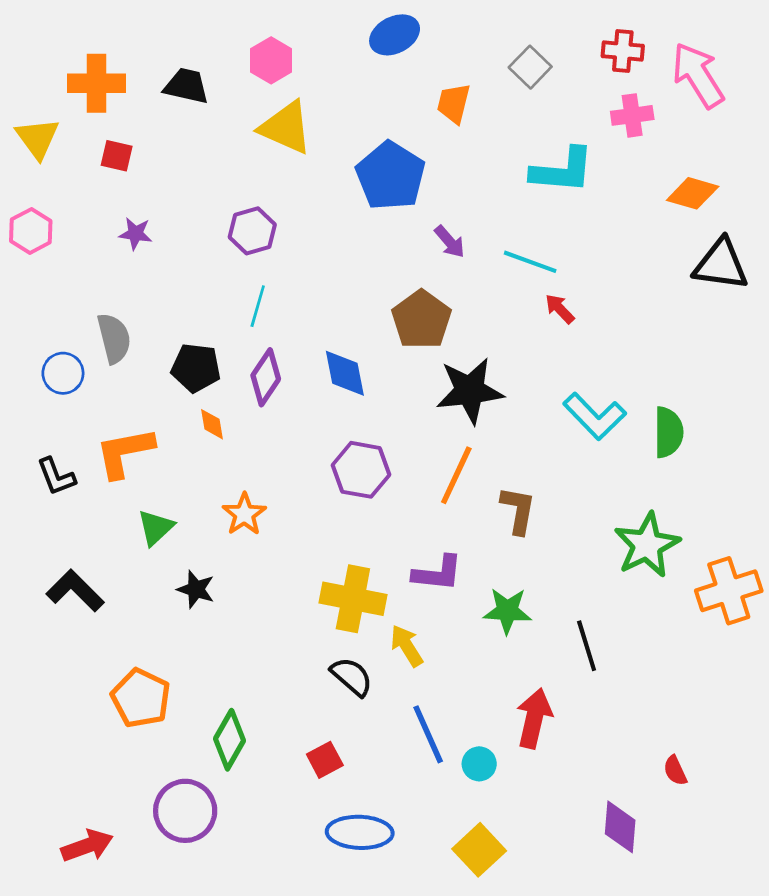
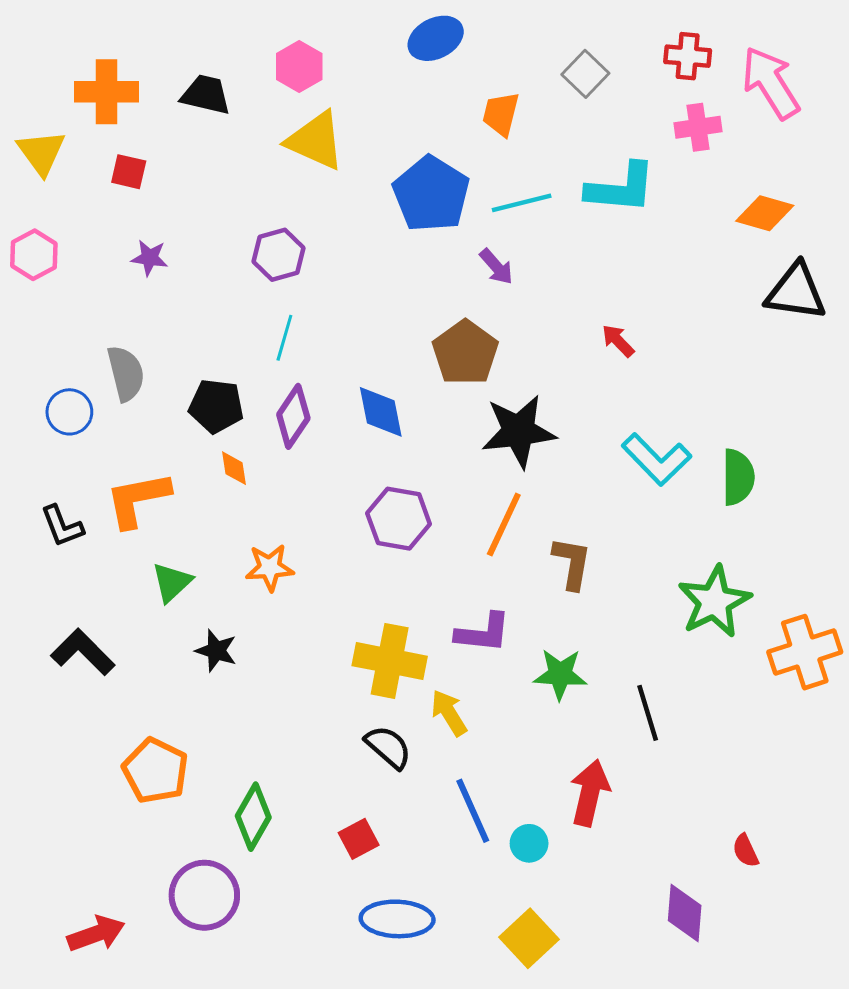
cyan line: (530, 262) -> (522, 203), moved, turned -34
orange star: (244, 514) -> (270, 568), turned 30

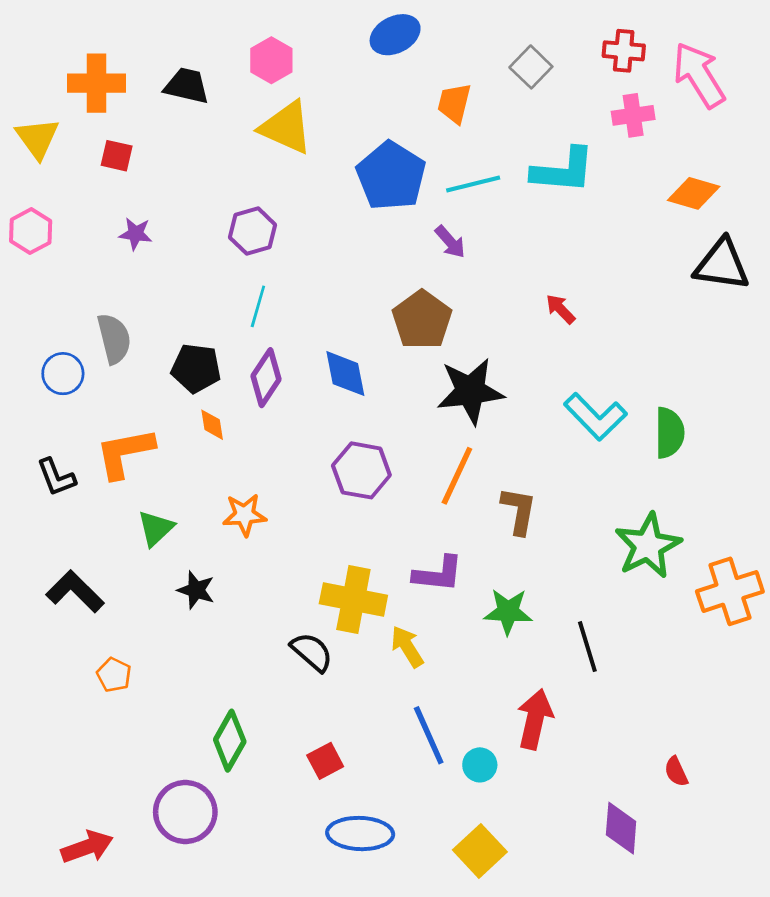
black semicircle: (388, 747) -> (312, 652), moved
orange pentagon: (155, 771) -> (114, 675), moved, size x0.6

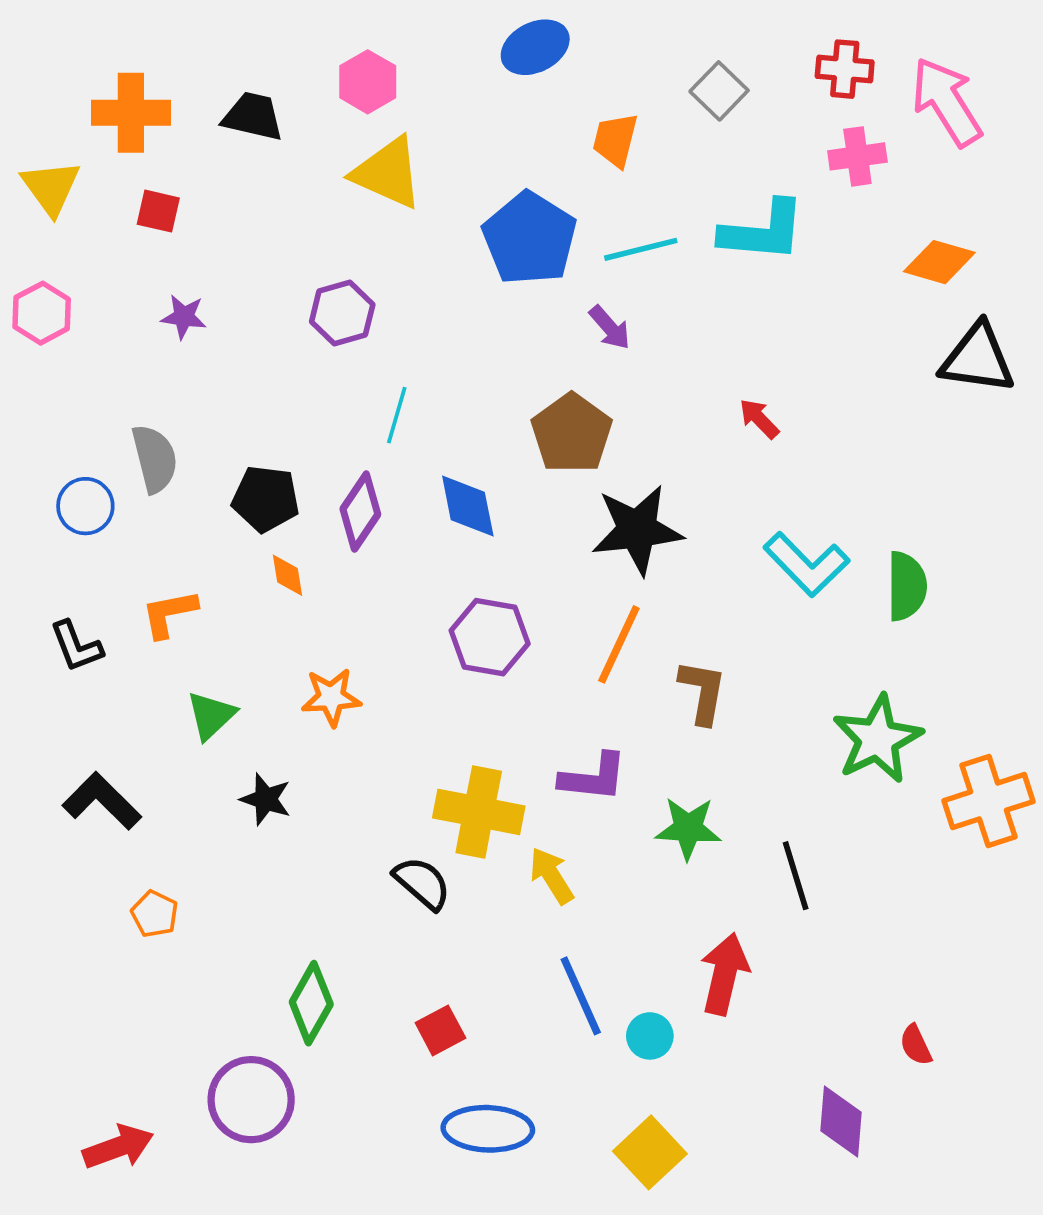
cyan line: (258, 306) -> (397, 415), moved
orange L-shape: (125, 453) -> (169, 613), size x0.7

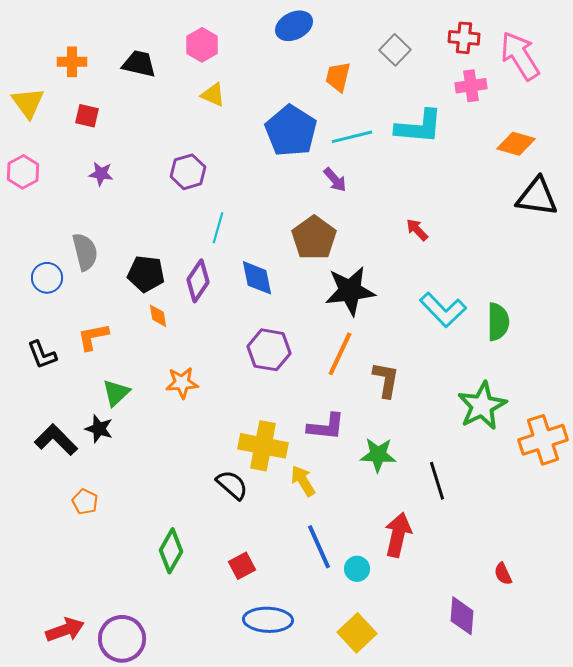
orange cross: (131, 113) -> (72, 62), size x0.7
yellow triangle: (388, 173) -> (213, 95), size x0.6
black star: (266, 799) -> (99, 429), moved
purple circle: (251, 1100) -> (122, 639), moved

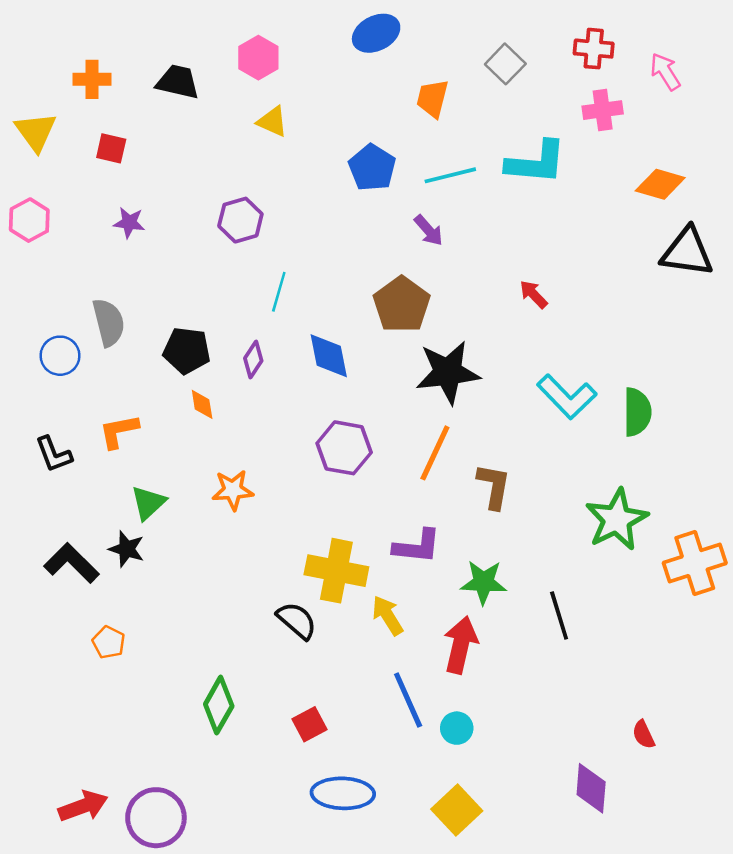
pink arrow: (520, 56) -> (665, 72), size x0.6
blue pentagon: (291, 131) -> (372, 168), size x0.7
purple diamond: (198, 281) -> (253, 360), size x0.7
red arrow: (398, 535) -> (461, 645), moved

